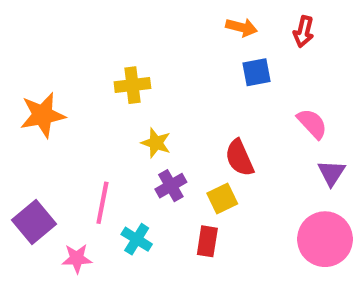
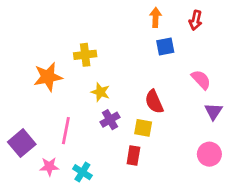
orange arrow: (242, 27) -> (156, 18), turned -102
orange star: (43, 115) -> (48, 77), moved
yellow square: (222, 199) -> (143, 128), turned 36
cyan cross: (137, 239) -> (82, 172), moved
pink circle: (325, 239) -> (209, 154), size x0.7

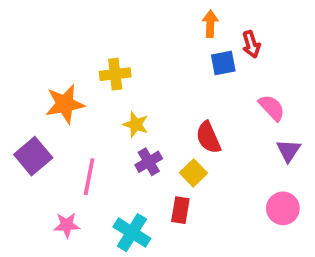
red arrow: (196, 20) -> (251, 44), moved, turned -30
yellow square: (143, 128) -> (193, 173), turned 36
purple square: (22, 143) -> (33, 156), moved
cyan cross: (82, 172) -> (132, 233), moved, size x1.4

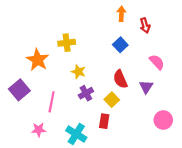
blue square: (223, 63) -> (120, 45), moved, turned -32
orange star: (65, 104) -> (38, 60), turned -30
purple triangle: (288, 151) -> (146, 87), moved

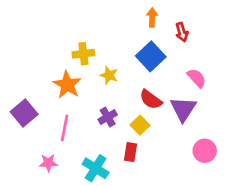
blue square: (120, 45) -> (151, 56), size x1.5
orange star: (38, 60) -> (67, 85), moved
yellow star: (78, 72) -> (109, 75), moved
red semicircle: (120, 79) -> (151, 100), turned -30
purple triangle: (146, 87) -> (183, 109), size x1.5

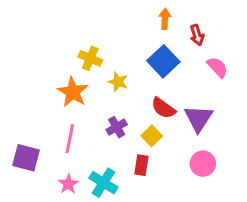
yellow cross: (83, 54) -> (90, 58), turned 30
pink semicircle: (197, 78) -> (217, 67), moved
purple square: (24, 113) -> (26, 158), moved, turned -35
pink circle: (205, 151) -> (203, 164), moved
pink star: (48, 163) -> (68, 184), moved, turned -30

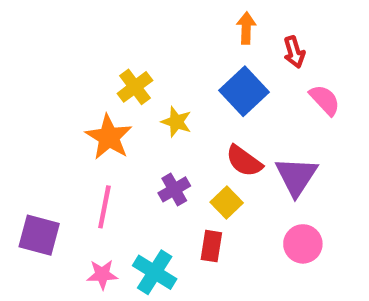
yellow cross: (90, 58) -> (135, 87), turned 30
pink star: (68, 184) -> (102, 274), turned 30

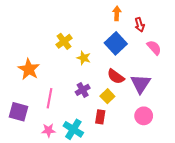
orange star: (109, 137) -> (29, 69), moved

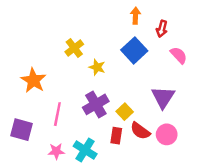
red arrow: (140, 25) -> (162, 29), turned 32
red semicircle: (116, 77) -> (140, 131), moved
purple cross: (83, 90) -> (96, 104), size x1.5

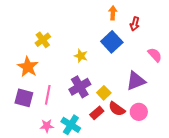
yellow cross: (74, 48) -> (43, 40), moved
pink semicircle: (179, 55) -> (155, 55), moved
purple triangle: (163, 97) -> (136, 81), turned 35
purple square: (21, 130) -> (24, 98), moved
red rectangle: (116, 136) -> (97, 113), turned 40

